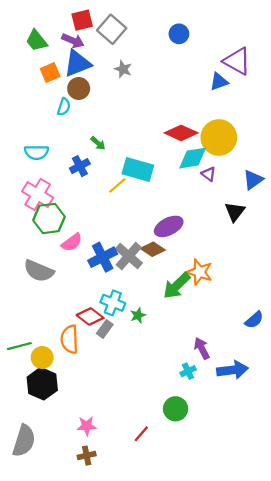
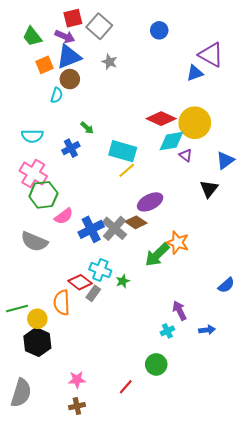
yellow line: (117, 185) -> (127, 170), moved
blue arrow: (233, 370) -> (207, 330), size x0.6

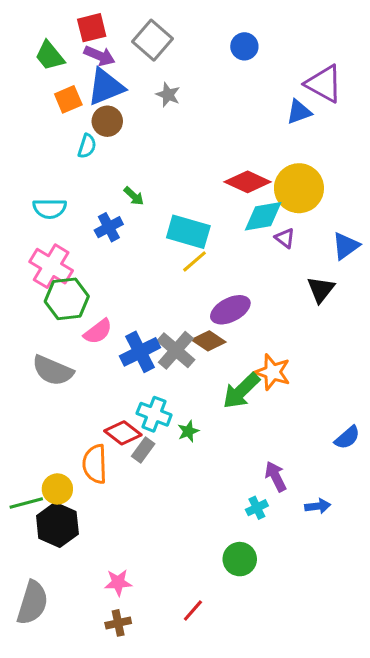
red square: (73, 18) -> (92, 28), moved
green line: (17, 309) -> (26, 503), moved
red line: (126, 387) -> (193, 611), moved

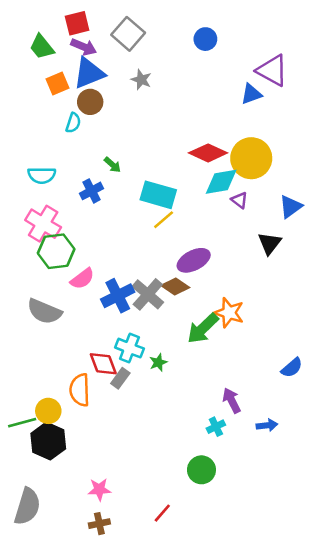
red diamond: (123, 433) -> (103, 364), turned 32

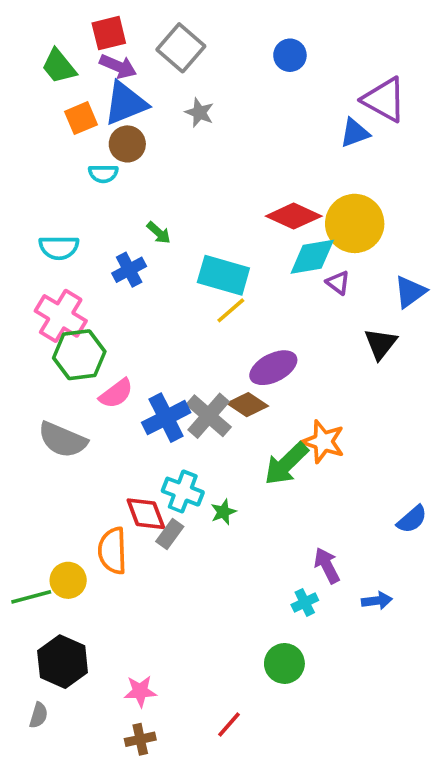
cyan semicircle: (73, 123) -> (103, 174), turned 72
black hexagon: (48, 441) -> (63, 662), moved
gray semicircle: (27, 506) -> (39, 715), size x0.5

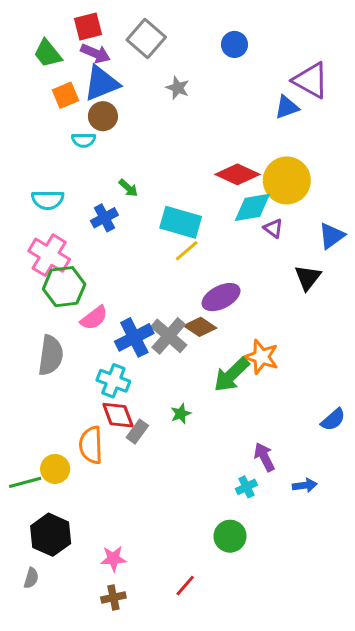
gray star: (199, 113) -> (178, 88), moved
gray semicircle: (63, 440) -> (51, 355), turned -105
cyan cross: (183, 492) -> (113, 381), moved

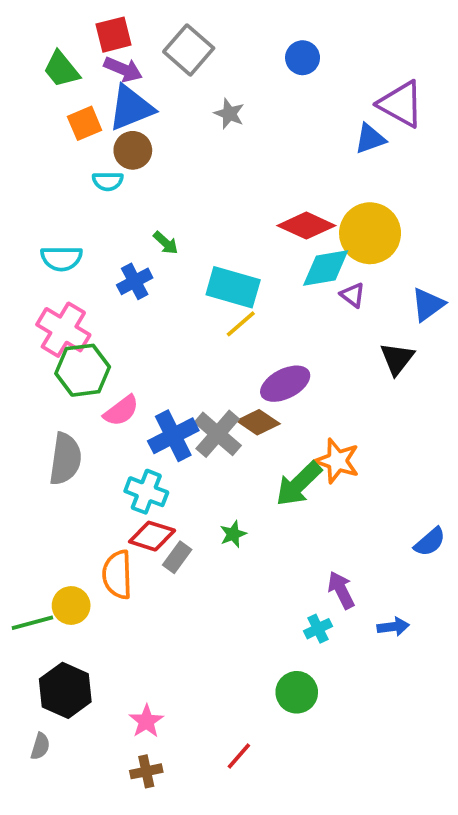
red diamond: (118, 415) -> (152, 536), turned -52
pink star: (113, 559) -> (146, 721), turned -30

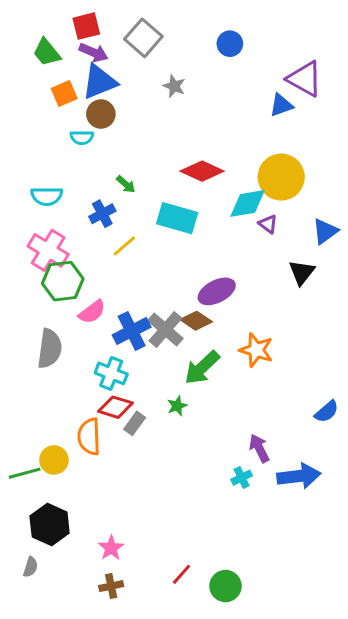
red diamond: (306, 226) -> (202, 171), moved
yellow line: (241, 324) -> (124, 246), moved
green arrow: (299, 484) -> (202, 368), moved
blue arrow: (393, 627) -> (299, 476), size x1.8
green circle: (297, 692) -> (225, 586), moved

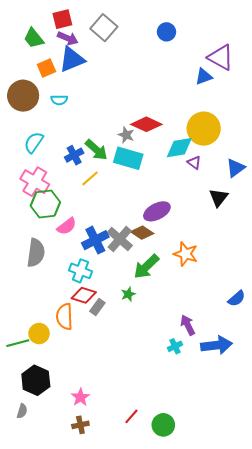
gray star: (174, 86) -> (126, 135), moved
brown circle: (101, 114) -> (23, 96), moved, size x1.5
green arrow: (126, 184) -> (96, 150), moved, size x1.6
cyan semicircle: (47, 196) -> (34, 142), turned 125

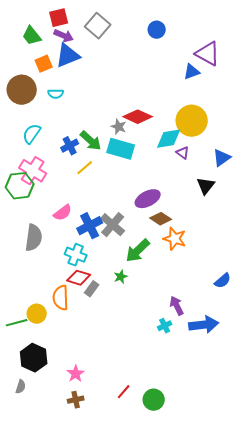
green hexagon: (45, 204) -> (20, 186), moved
brown diamond: (142, 233) -> (161, 219), moved

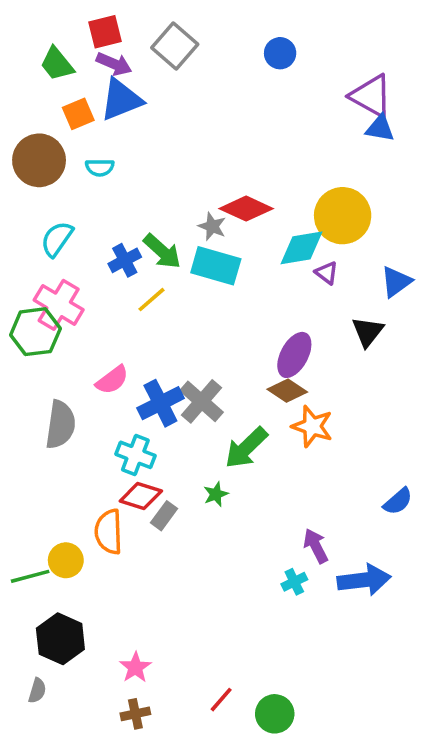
blue triangle: (192, 72) -> (380, 128), moved, turned 30
purple ellipse: (148, 199) -> (294, 355), moved, turned -35

